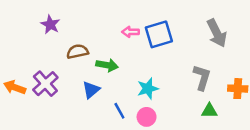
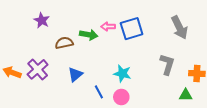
green arrow: (107, 65) -> (89, 35), moved
cyan star: (148, 89) -> (122, 74), turned 30
green triangle: (209, 111) -> (186, 95), moved

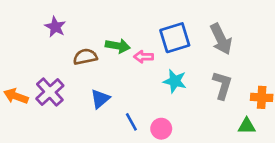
pink arrow: (108, 27) -> (144, 57), moved
gray arrow: (180, 28) -> (221, 39), moved
cyan star: (122, 74) -> (175, 81), moved

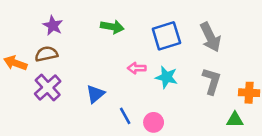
green arrow: (118, 46) -> (112, 27), moved
brown semicircle: (85, 57) -> (46, 54), moved
pink arrow: (144, 57) -> (137, 68), moved
orange arrow: (16, 96) -> (15, 63), moved

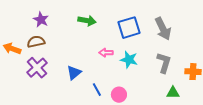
green triangle: (235, 120) -> (173, 93), moved

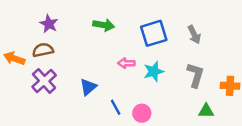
gray arrow: (163, 29) -> (194, 35), size x0.7
cyan star: (129, 60) -> (154, 71), turned -30

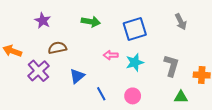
gray arrow: (194, 35) -> (181, 22), moved
brown semicircle: (43, 50) -> (57, 48), moved
pink circle: (142, 113) -> (133, 96), moved

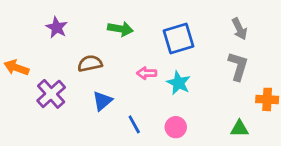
brown semicircle: (57, 48) -> (90, 63), moved
cyan star: (135, 62) -> (179, 83), turned -30
gray L-shape: (171, 66) -> (238, 66), moved

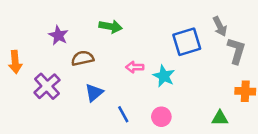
purple star: (57, 27) -> (58, 35), moved
blue square: (179, 39) -> (187, 42), moved
gray L-shape: (238, 66) -> (236, 51), moved
orange arrow: (16, 68) -> (15, 62), turned -115

